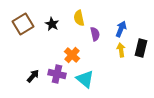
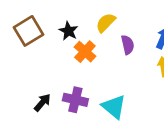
yellow semicircle: (79, 18) -> (106, 23), turned 56
orange cross: (72, 55) -> (85, 52), moved

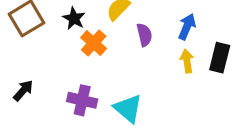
black arrow: (42, 103) -> (23, 90), moved

